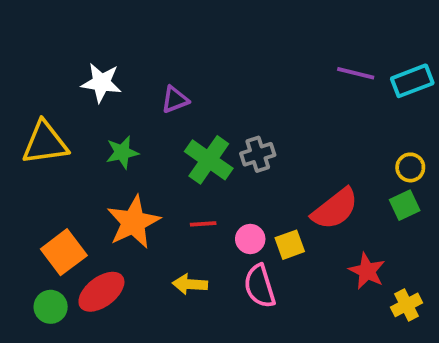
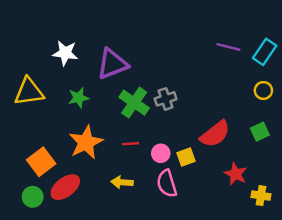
cyan rectangle: (412, 81) -> (265, 52), turned -35
purple triangle: (175, 100) -> (112, 64), size x1.8
yellow circle: (410, 167) -> (263, 90), moved
yellow cross: (407, 305) -> (261, 196), turned 36

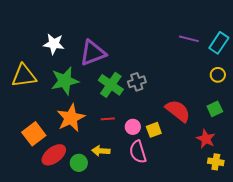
green star: (79, 98) -> (65, 81), size x1.6
red semicircle: (215, 134) -> (178, 111), turned -104
red star: (236, 174) -> (206, 139), moved
green circle: (33, 197) -> (79, 163), moved

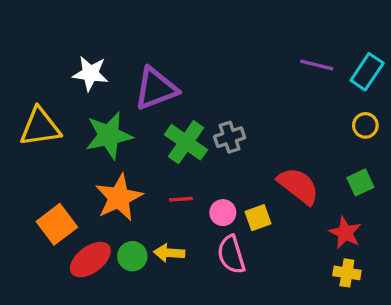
yellow cross: (216, 162) -> (347, 273), moved
green circle: (79, 163) -> (132, 256), moved

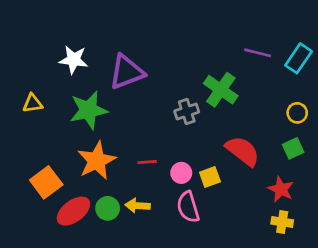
yellow circle: (365, 125) -> (297, 113), moved
yellow triangle: (40, 127) -> (33, 103), size x0.6
green cross: (186, 142) -> (221, 90), moved

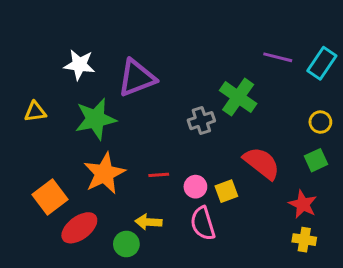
green circle: (108, 208) -> (126, 244), moved

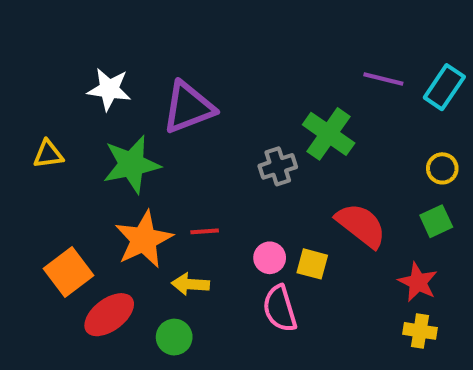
red line: (159, 175) -> (205, 231), moved
yellow square: (226, 191) -> (312, 264), turned 35
yellow arrow: (148, 222) -> (190, 284), moved

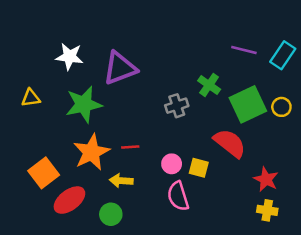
green cross: (329, 134) -> (209, 85), size x0.7
green square: (436, 221) -> (248, 104), moved, size x1.8

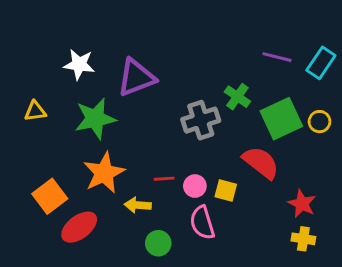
gray cross: (177, 106) -> (201, 120), size x1.4
red line: (130, 147) -> (164, 179), moved
green circle: (111, 214) -> (158, 243), moved

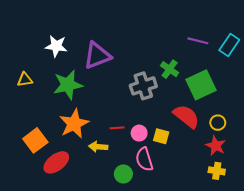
yellow circle: (320, 122) -> (218, 123), moved
green circle: (158, 243) -> (123, 174), moved

